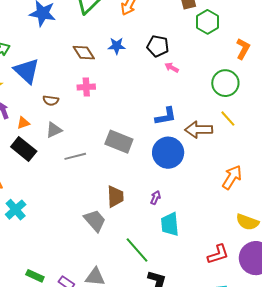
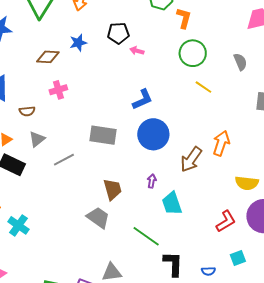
orange L-shape: (243, 49) -> (184, 18), moved
brown diamond: (84, 53) -> (48, 57), turned -40
brown arrow: (199, 130) -> (191, 159), moved, turned -40

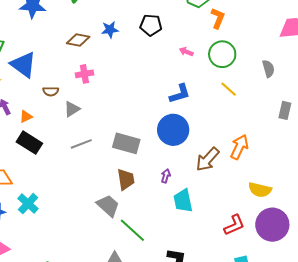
pink arrow: (137, 51) -> (186, 52), moved
blue L-shape: (143, 99) -> (180, 94), moved
gray rectangle: (103, 135) -> (126, 143), moved
gray triangle: (37, 139) -> (72, 109), moved
green line: (146, 236) -> (132, 230), moved

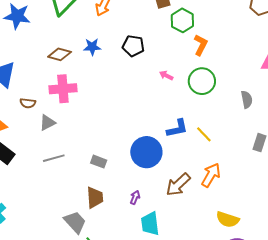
pink cross: (84, 74) -> (63, 89), size x1.5
yellow line: (229, 89) -> (204, 134), moved
blue L-shape: (180, 94) -> (177, 128), moved
gray rectangle: (126, 143) -> (99, 162), size x0.6

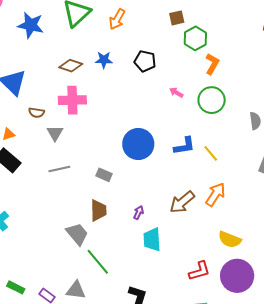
gray triangle: (47, 123) -> (55, 133), turned -36
blue circle: (146, 152) -> (138, 144), moved

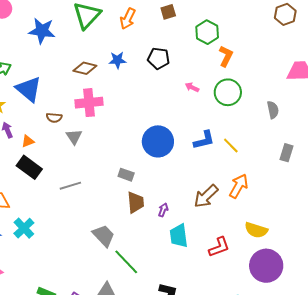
brown square: (177, 18) -> (168, 12), moved
gray line: (59, 169) -> (70, 186), moved
brown trapezoid: (98, 210) -> (136, 202), moved
red L-shape: (199, 271) -> (219, 247), moved

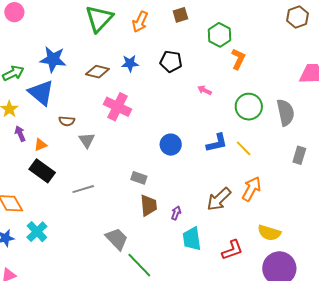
blue star: (42, 31) -> (53, 59), moved
green circle: (228, 92) -> (249, 107), moved
pink cross: (89, 103) -> (118, 107), moved, turned 32
gray semicircle: (273, 110) -> (286, 112), size x1.5
blue circle: (158, 141) -> (171, 145), size x0.7

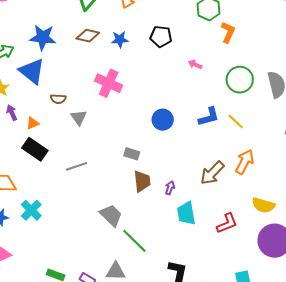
brown diamond: (97, 72) -> (88, 36), moved

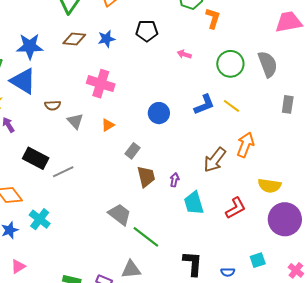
orange triangle: (33, 123) -> (108, 125), moved
gray rectangle: (132, 154) -> (132, 151), turned -63
gray line: (76, 166) -> (63, 172), moved

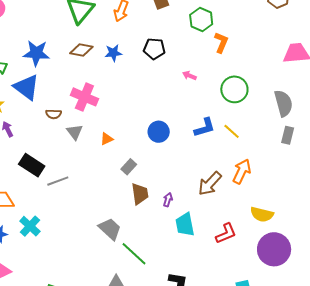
gray semicircle: (268, 64) -> (284, 103), moved
pink cross: (101, 84) -> (84, 97), moved

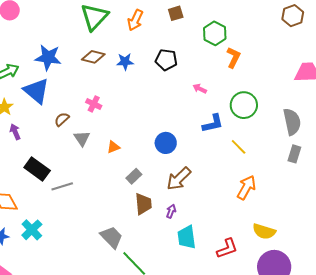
pink cross: (84, 97) -> (94, 104), size x0.6
brown semicircle: (54, 114) -> (62, 119), turned 133
blue L-shape: (205, 128) -> (213, 123), moved
brown arrow: (210, 184) -> (179, 179), moved

